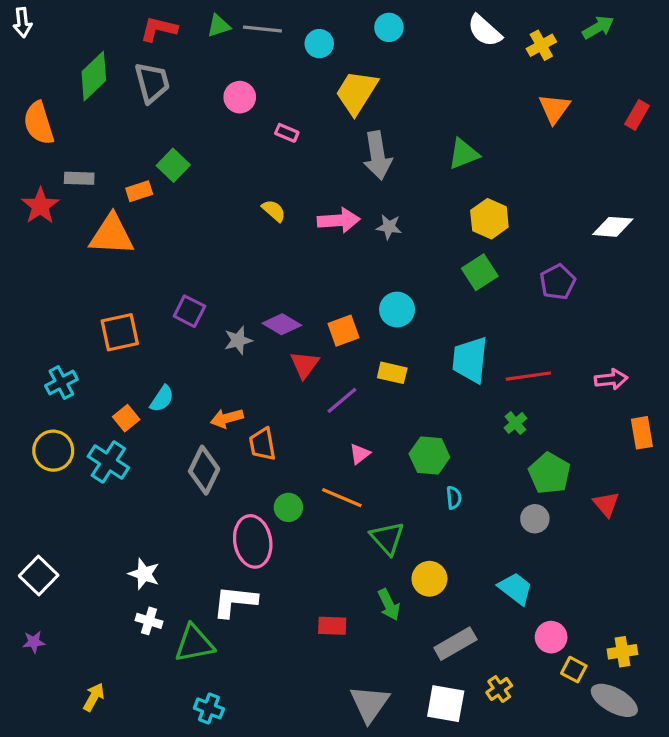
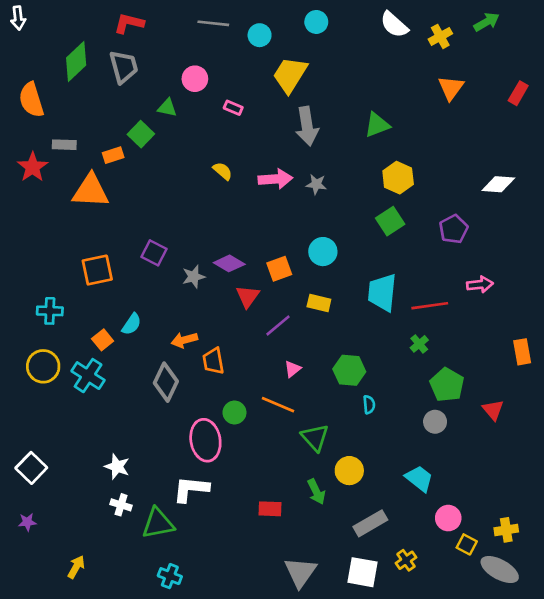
green triangle: (219, 26) -> (167, 108), moved, turned 30
pink arrow: (611, 379) -> (480, 285), moved
cyan cross: (61, 383) -> (50, 311), turned 30

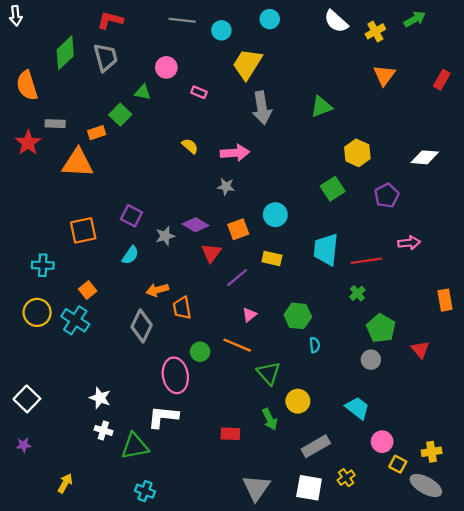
yellow hexagon: (398, 178) -> (357, 153), moved
gray star: (316, 184) -> (226, 187), moved
cyan semicircle: (132, 324) -> (130, 255), moved

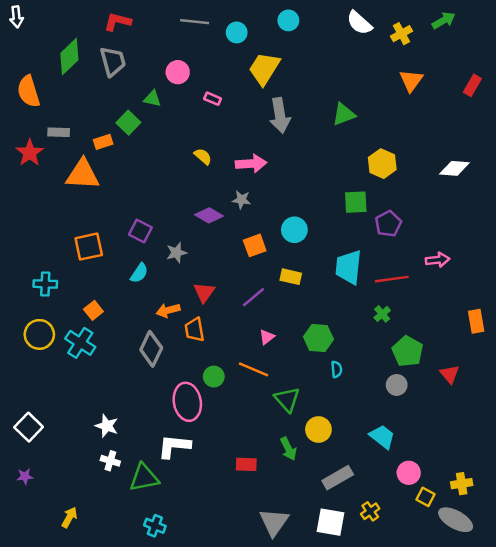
green square: (333, 189) -> (356, 202), turned 30
purple pentagon: (387, 196) -> (388, 224), moved
purple diamond: (196, 225) -> (209, 215), moved
red triangle: (211, 253) -> (204, 292), moved

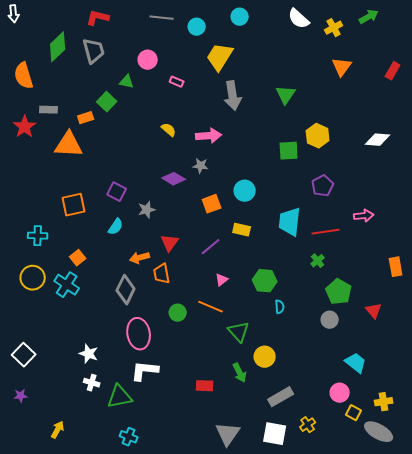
green triangle: (344, 114) -> (286, 95), turned -35
green square: (356, 202) -> (289, 151), moved
pink ellipse: (187, 402) -> (139, 334), moved
cyan trapezoid: (382, 437) -> (356, 363), moved

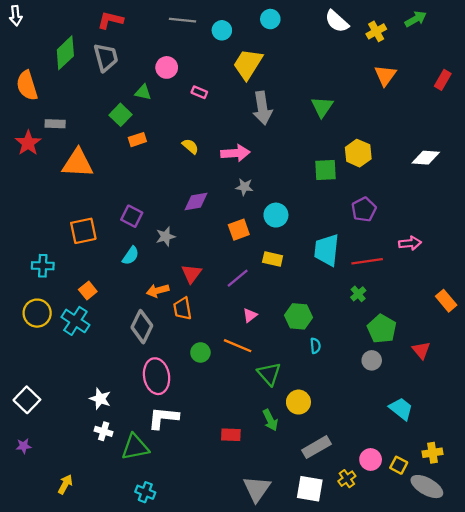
orange rectangle: (86, 118) -> (137, 140), moved
gray star: (201, 166) -> (244, 187), moved
purple diamond: (174, 179) -> (196, 202), turned -40
orange rectangle: (396, 267) -> (446, 301), turned -30
pink circle: (340, 393) -> (371, 460), moved

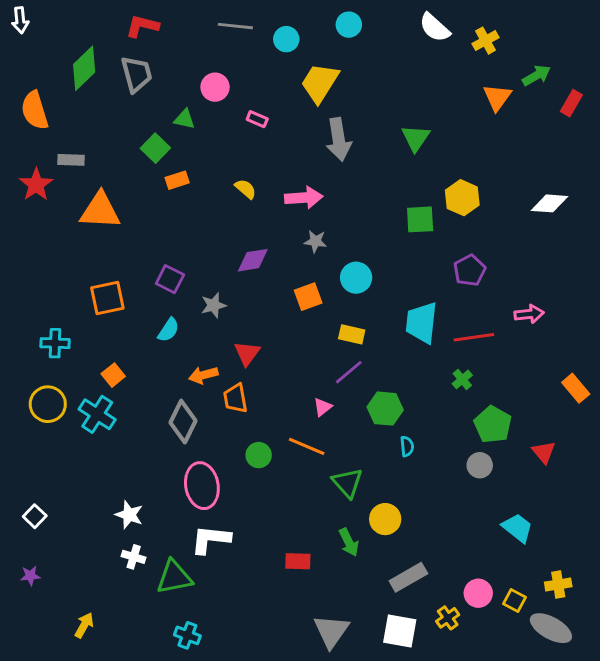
green arrow: (416, 19) -> (536, 75), moved
purple line: (238, 278) -> (349, 372), moved
white square: (27, 400) -> (35, 516), size x0.7

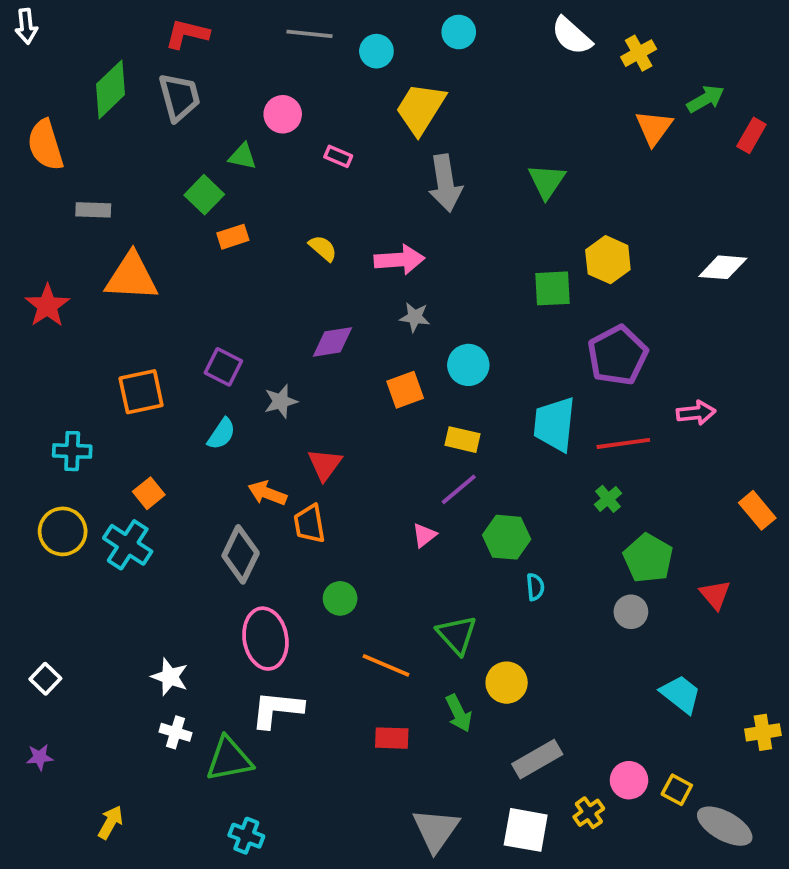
red star: (36, 185) -> (47, 306), moved
purple pentagon: (470, 270) -> (618, 355), size x1.4
orange arrow: (203, 375) -> (267, 493), turned 36
orange line: (307, 446) -> (386, 665), moved
yellow cross: (558, 584) -> (763, 732), moved

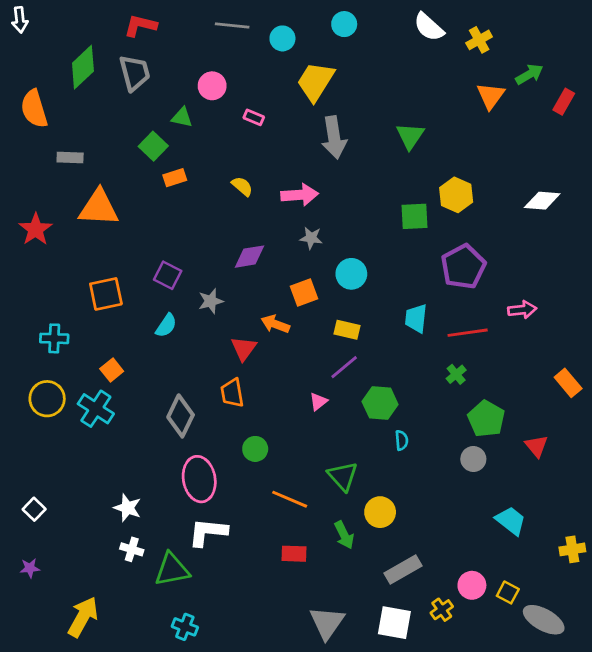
cyan trapezoid: (554, 424) -> (416, 318), size x0.7
orange arrow: (267, 493) -> (275, 324), moved
yellow arrow: (110, 822) -> (83, 617), size x1.6

